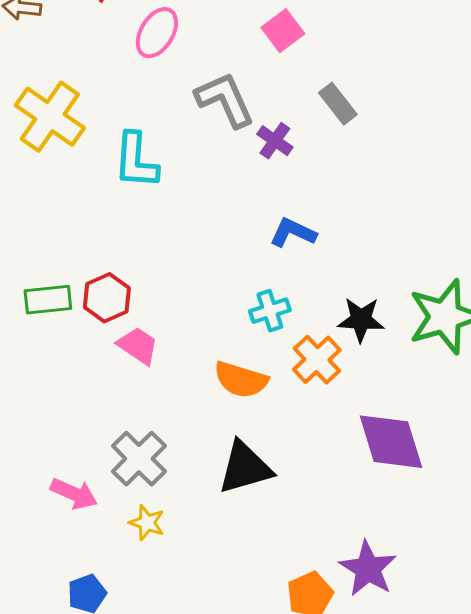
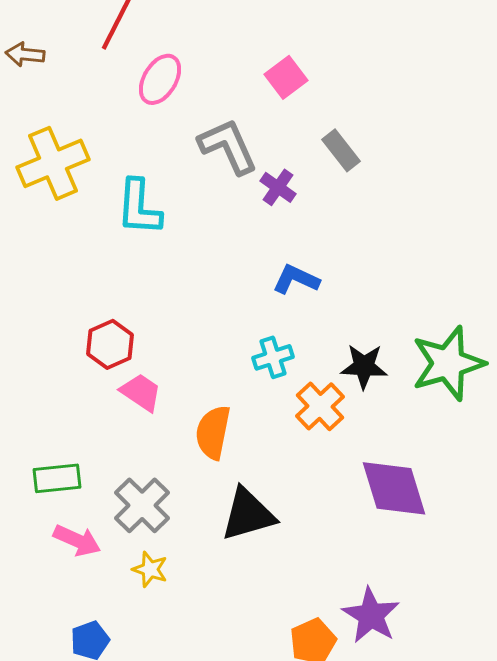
yellow cross: (50, 117) -> (53, 163), turned 32
green rectangle: (48, 300) -> (57, 478), moved
orange semicircle: (241, 380) -> (213, 432), moved, turned 84

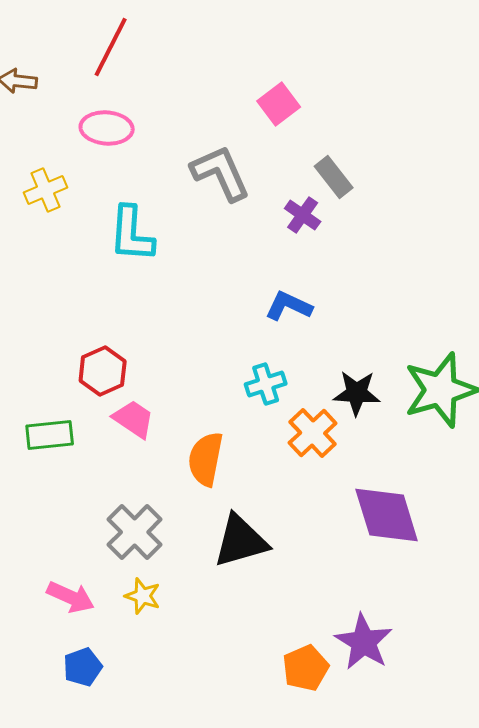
pink ellipse: (160, 79) -> (107, 128), moved, turned 63
yellow cross: (53, 163) -> (46, 190), size x0.6
purple cross: (278, 187) -> (303, 215), moved
green rectangle: (57, 478) -> (50, 435), moved
pink arrow: (77, 540) -> (71, 597), moved

